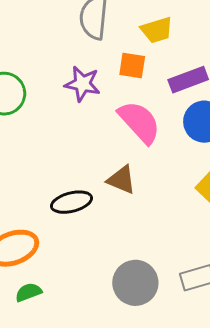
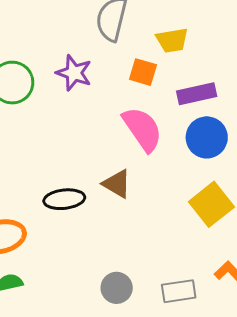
purple star: (83, 84) -> (74, 73), moved
gray circle: (135, 283) -> (117, 288), size x0.7

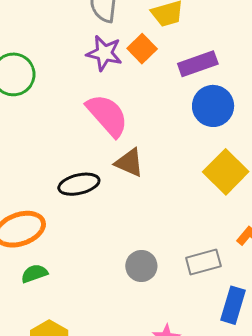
orange square: (143, 72) -> (142, 49), turned 36
purple star: (74, 73) -> (104, 53), moved
pink semicircle: (142, 129) -> (107, 115), moved

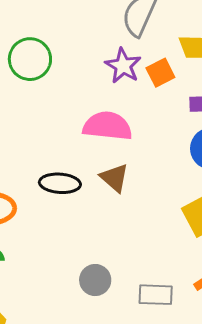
pink semicircle: (107, 115) -> (107, 126), turned -60

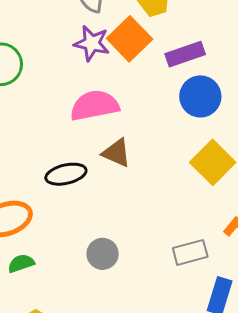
orange square: (160, 73) -> (130, 39), size x1.5
gray circle: (95, 280) -> (103, 254), moved

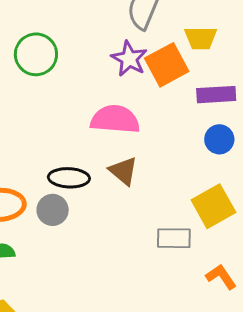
blue circle: (200, 96) -> (219, 139), size x0.7
gray rectangle: (190, 252) -> (174, 238), moved
gray circle: (103, 254) -> (53, 210), moved

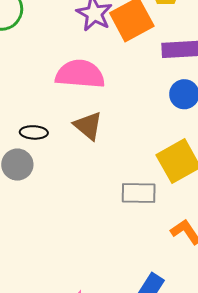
black ellipse: (69, 178) -> (34, 132), size x0.7

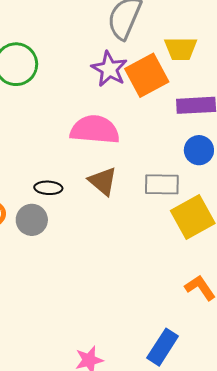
gray rectangle: (139, 193) -> (162, 184), moved

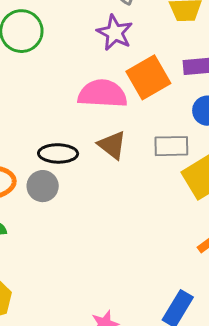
orange square: (147, 75) -> (148, 77), moved
black ellipse: (48, 188) -> (58, 153), size x1.4

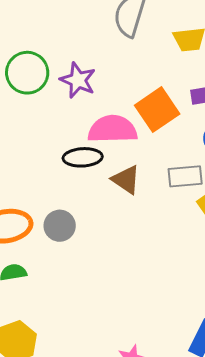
purple star: (115, 33) -> (78, 80), moved
black ellipse: (58, 153) -> (83, 157), moved

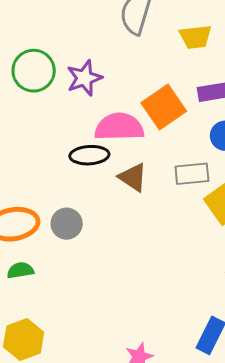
purple star: (78, 80) -> (84, 78), turned 30

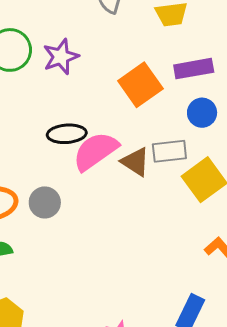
pink semicircle: (119, 127) -> (95, 151), moved, turned -33
brown triangle: (133, 177) -> (135, 162), moved

